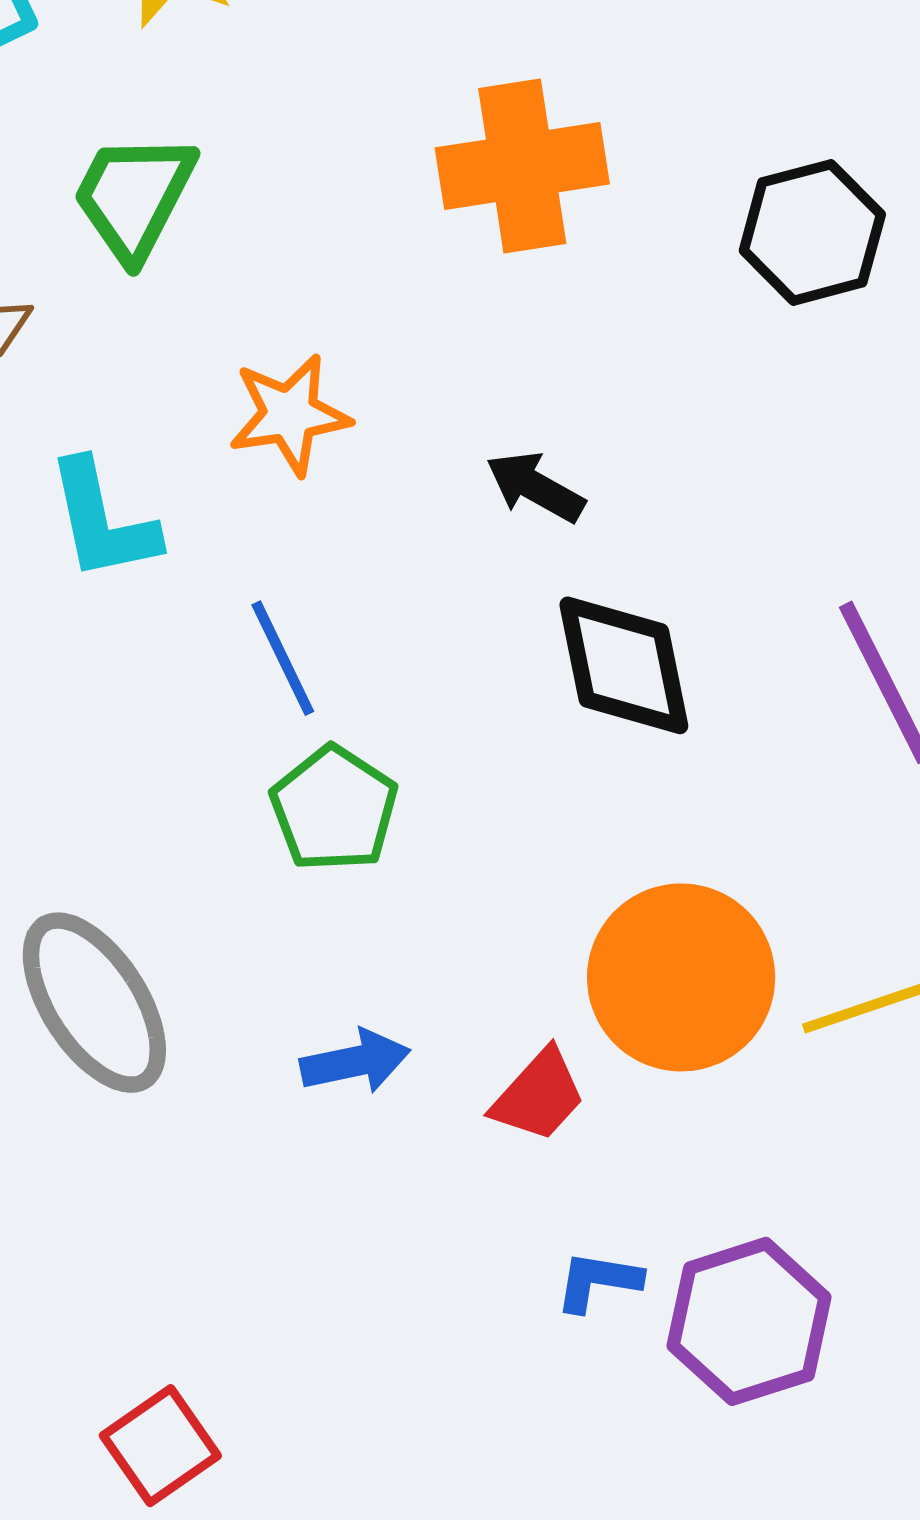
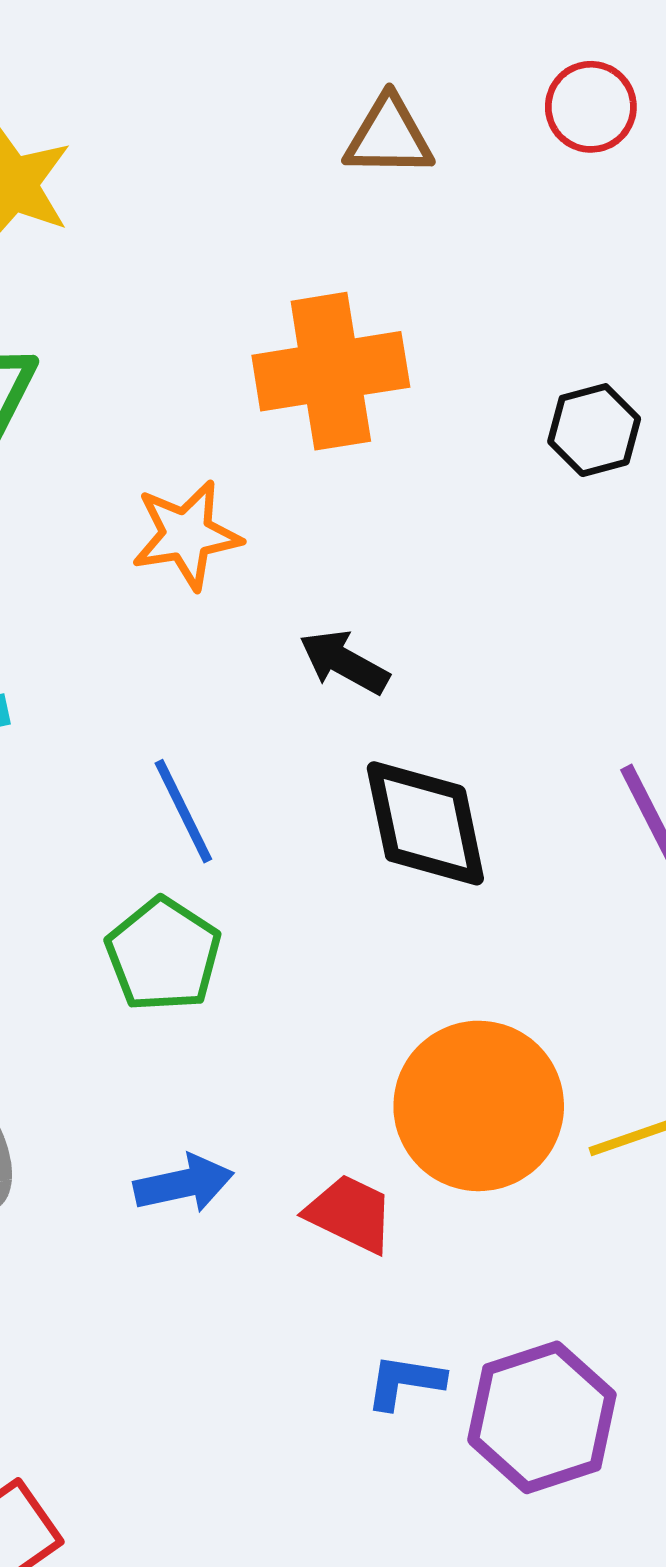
black hexagon: (812, 232) -> (594, 430), size x0.7
orange star: (290, 414) -> (187, 535), moved
blue line: (283, 658) -> (183, 811), moved
red trapezoid: (539, 1095) -> (350, 1214), turned -106

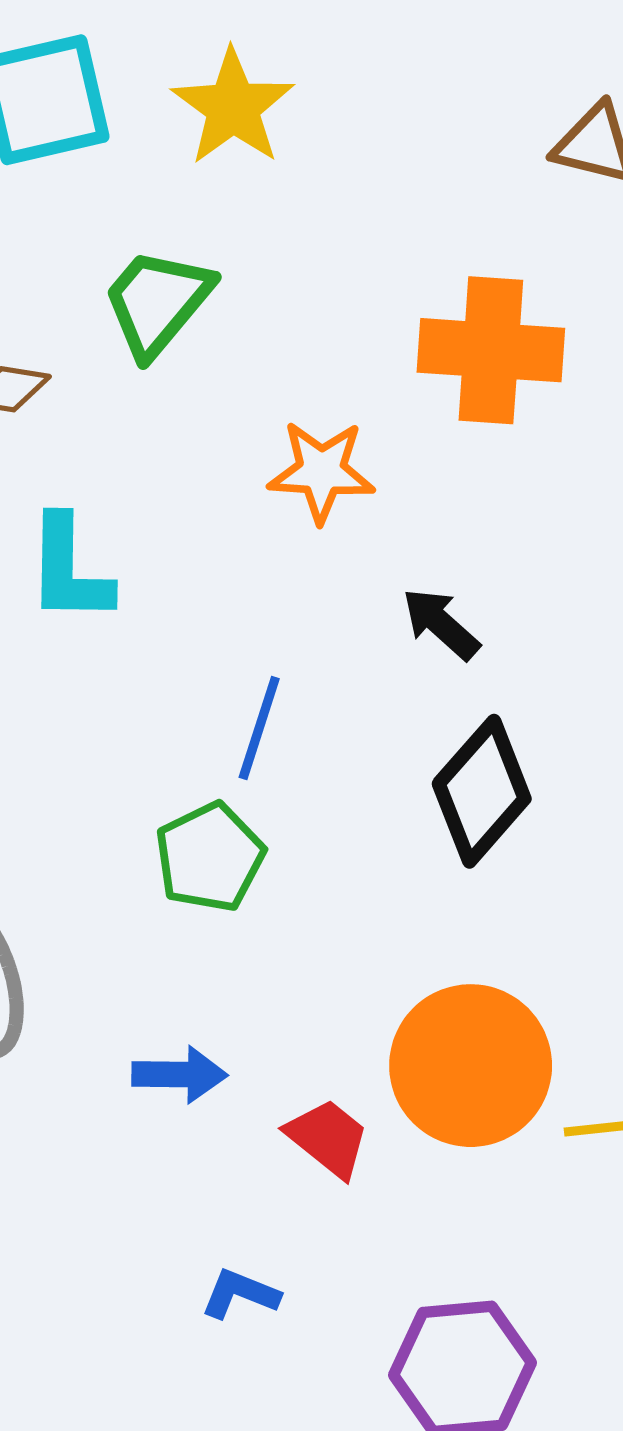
blue line: (183, 811) -> (259, 728), turned 31
black diamond: (425, 823) -> (482, 791), turned 40
blue L-shape: (405, 1382) -> (240, 1294), moved

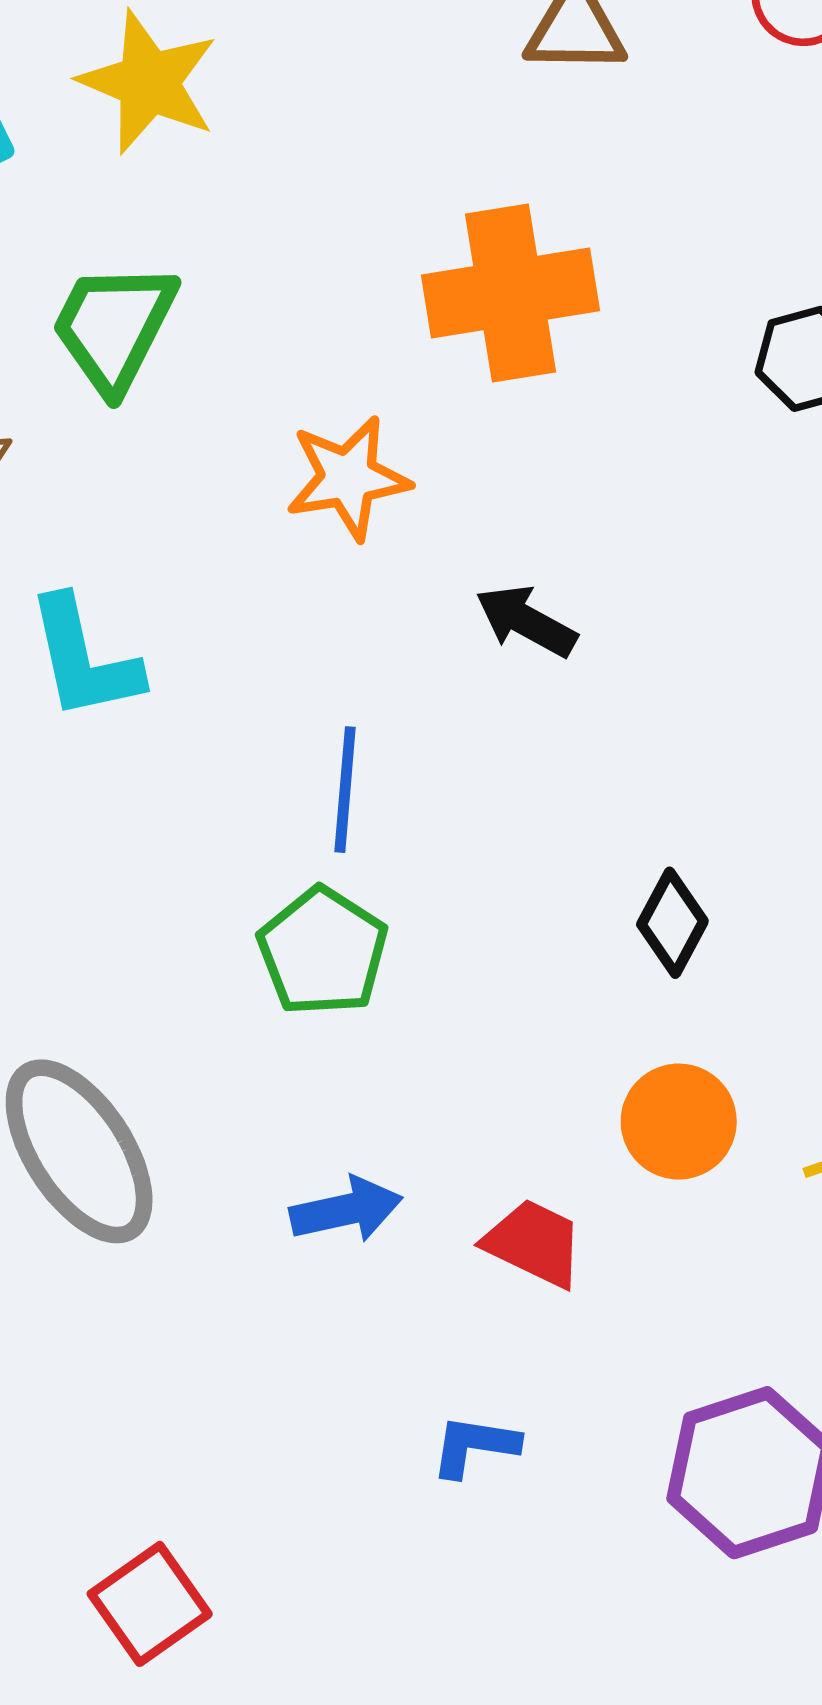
black diamond: (482, 791) -> (672, 923), moved, size x0.6
orange circle: (471, 1066) -> (679, 1122), size x0.6

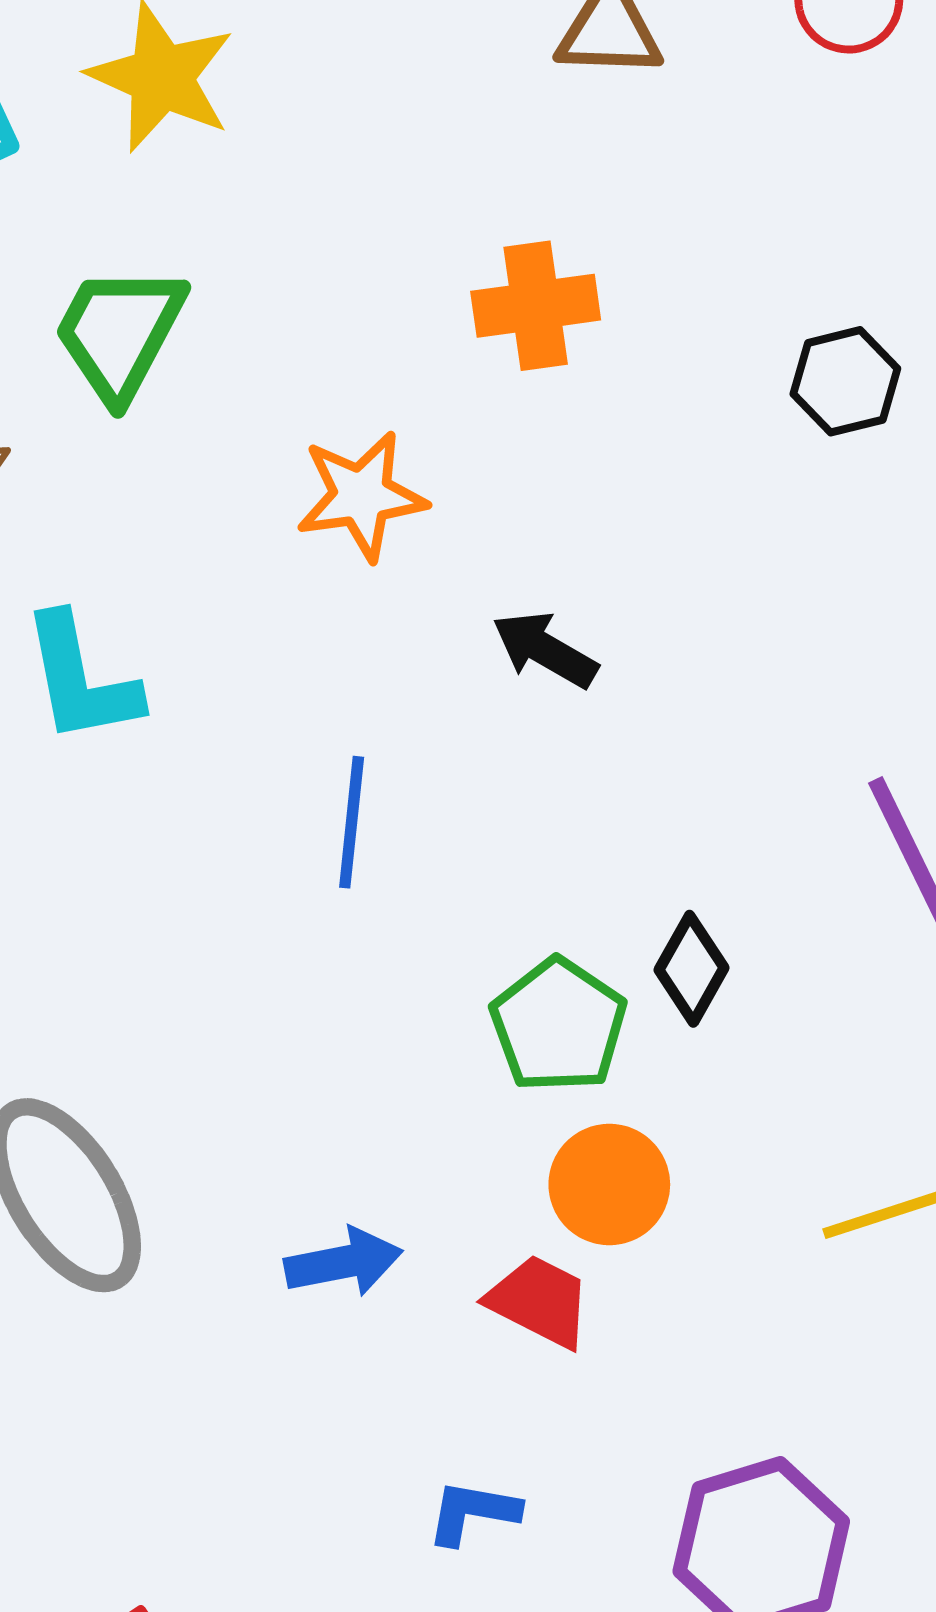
orange cross: (510, 293) -> (536, 306), size x0.7
green pentagon: (323, 952) -> (559, 1025), moved
orange circle: (679, 1122) -> (609, 1184), moved

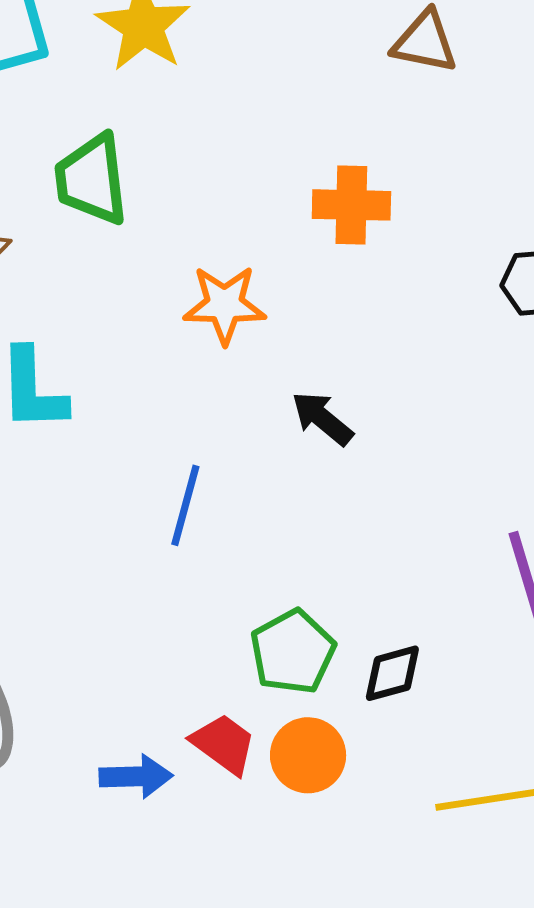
green trapezoid: (119, 333) -> (92, 179), turned -44
black diamond: (691, 969) -> (392, 673), moved, turned 36
red trapezoid: (539, 1301) -> (224, 744), moved

